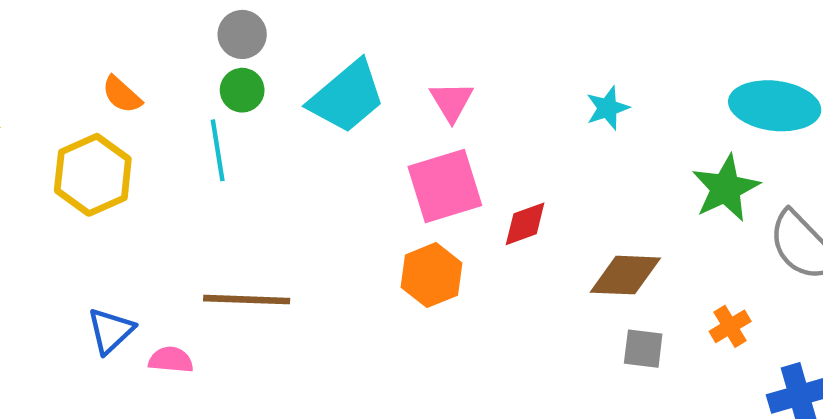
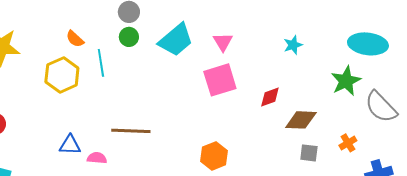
cyan line: (218, 150) -> (101, 63), moved
red diamond: (525, 224) -> (270, 97), moved
orange hexagon: (432, 275) -> (214, 156), moved
blue triangle: (111, 331) -> (70, 145), turned 45

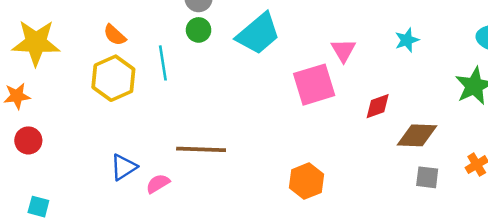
orange semicircle: (75, 39) -> (115, 35), moved
pink triangle: (223, 42) -> (343, 50), moved
blue triangle: (70, 145) -> (124, 167), turned -35
pink semicircle: (97, 158) -> (158, 184), turned -36

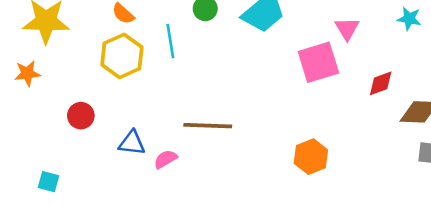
cyan star: (407, 40) -> (409, 19), turned 30
red circle: (28, 140) -> (81, 116), moved
blue triangle: (124, 167) -> (132, 143), turned 40

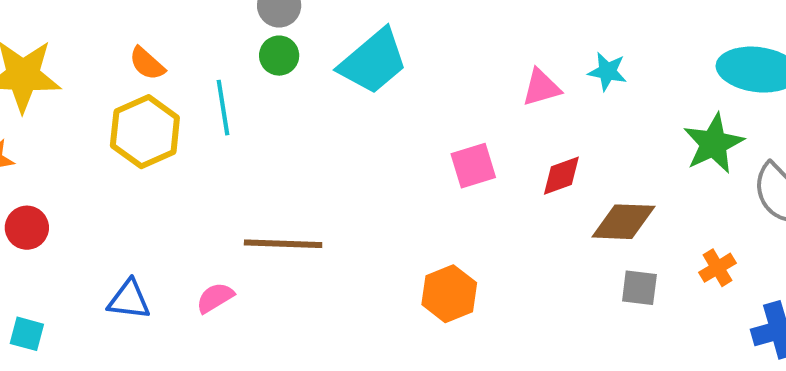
pink triangle: (347, 29) -> (541, 88), moved, turned 45
pink square: (318, 62) -> (473, 166), moved, size x0.7
red circle: (81, 116) -> (27, 228), moved
blue triangle: (132, 143) -> (129, 300), moved

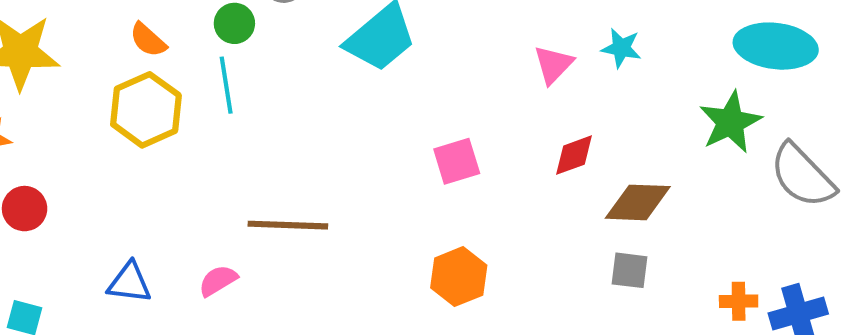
green circle: (279, 56) -> (234, 23), moved
pink triangle: (541, 88) -> (553, 65), turned -30
pink square: (473, 166) -> (457, 161), moved
orange cross: (717, 268) -> (739, 301), moved, turned 30
gray square: (639, 288) -> (630, 270), moved

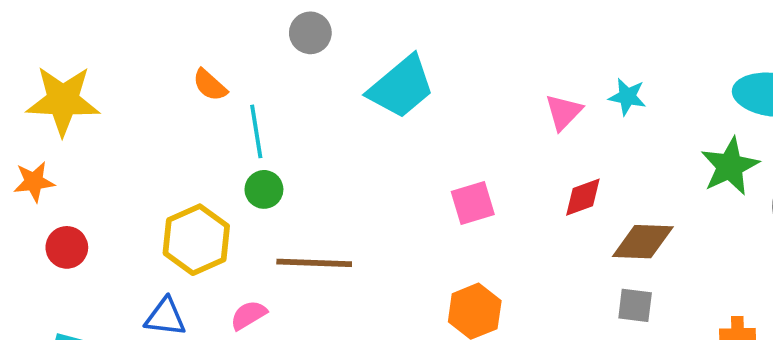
green circle: (234, 23) -> (264, 189), moved
orange semicircle: (148, 40) -> (210, 85), moved
yellow hexagon: (146, 110) -> (196, 240), moved

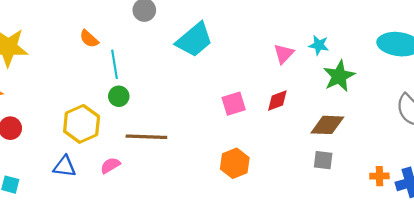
green star: (730, 166) -> (339, 76), moved
red diamond: (583, 197) -> (277, 101), moved

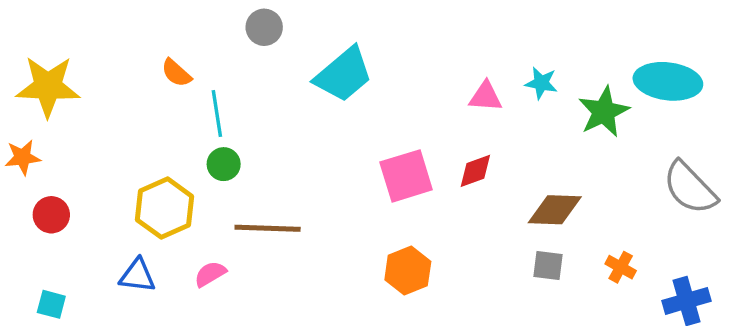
pink triangle: (284, 54) -> (485, 97), turned 50
green star: (339, 76) -> (604, 112), moved
pink square: (234, 104) -> (406, 176), size x1.4
orange cross: (379, 176) -> (621, 267), moved, turned 30

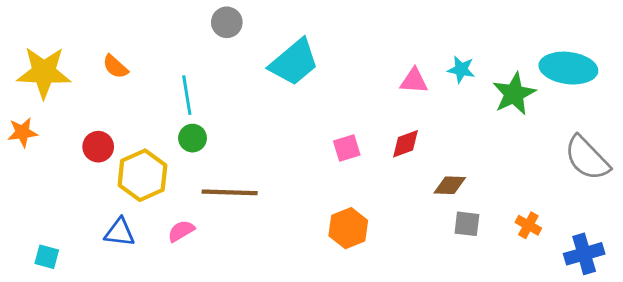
orange semicircle: (176, 73) -> (115, 67), moved
pink square: (406, 176) -> (347, 148), size x0.6
brown diamond: (555, 210) -> (450, 185), moved, size x0.7
red circle: (51, 215) -> (98, 147), moved

